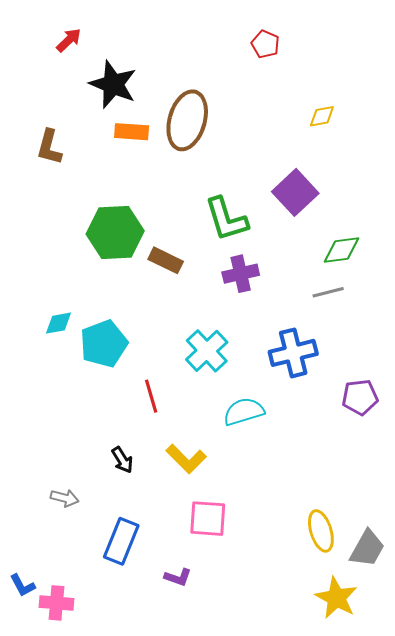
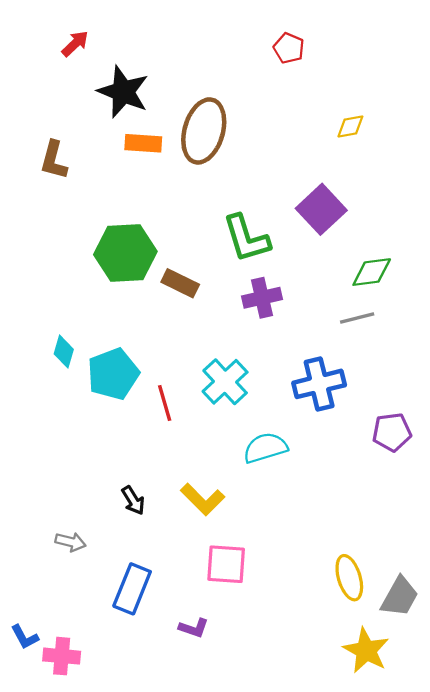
cyan diamond: (59, 323) -> (64, 352), turned -64
red line: (151, 396) -> (165, 403), moved

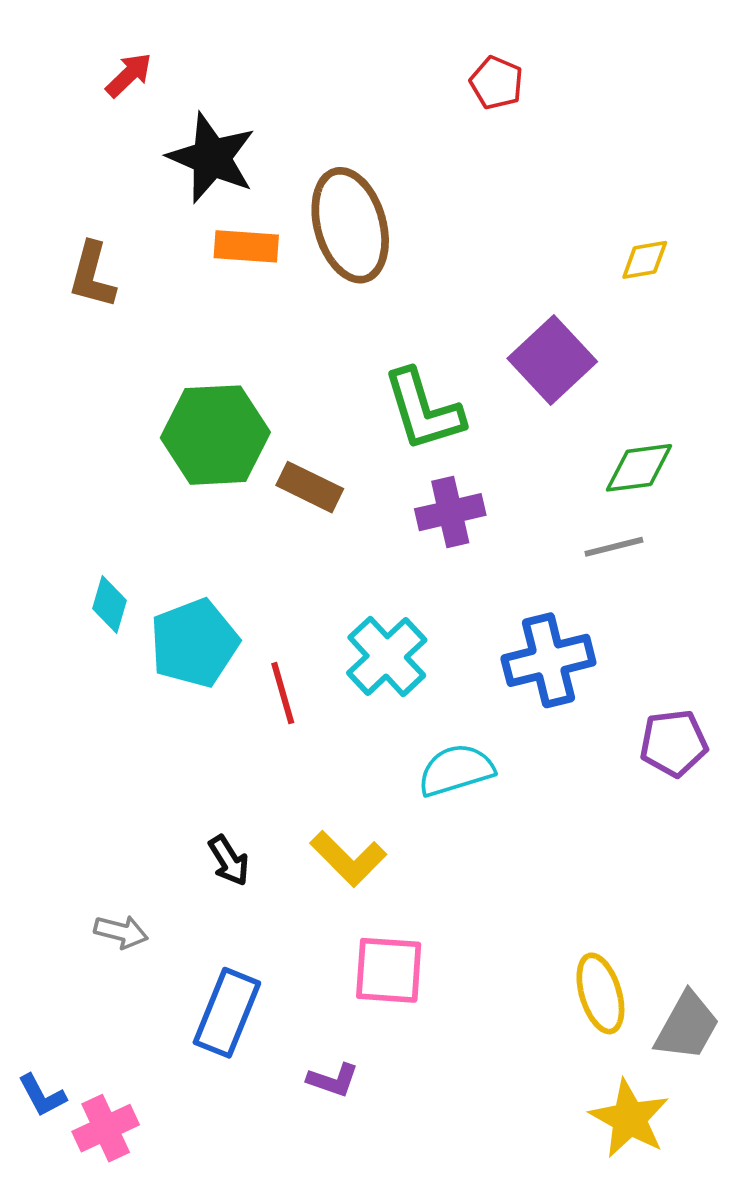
yellow diamond: (350, 126) -> (645, 260), moved
brown ellipse: (204, 131) -> (350, 225), turned -32
pink cross: (62, 656) -> (106, 1128), turned -30

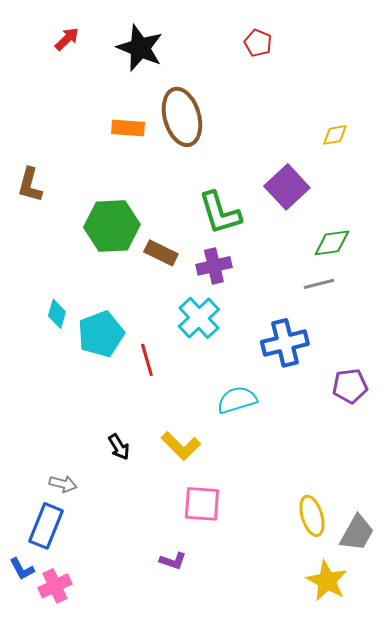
black star: (212, 158) -> (140, 48), moved
brown L-shape: (92, 275) -> (30, 185), moved
purple cross: (450, 512) -> (214, 266), moved
cyan cross: (387, 656) -> (199, 318), moved
blue rectangle: (227, 1013) -> (46, 526), moved

